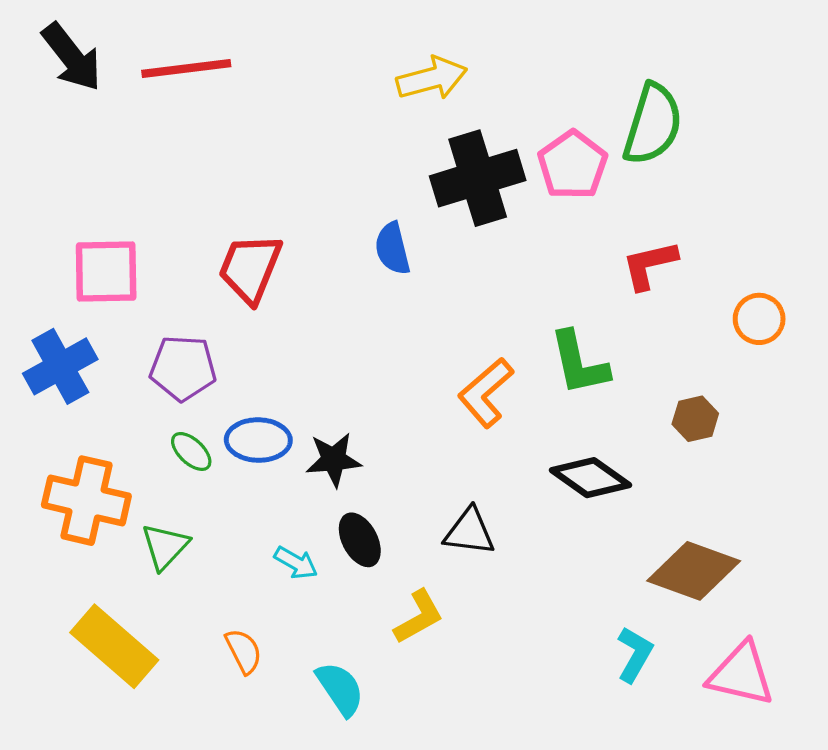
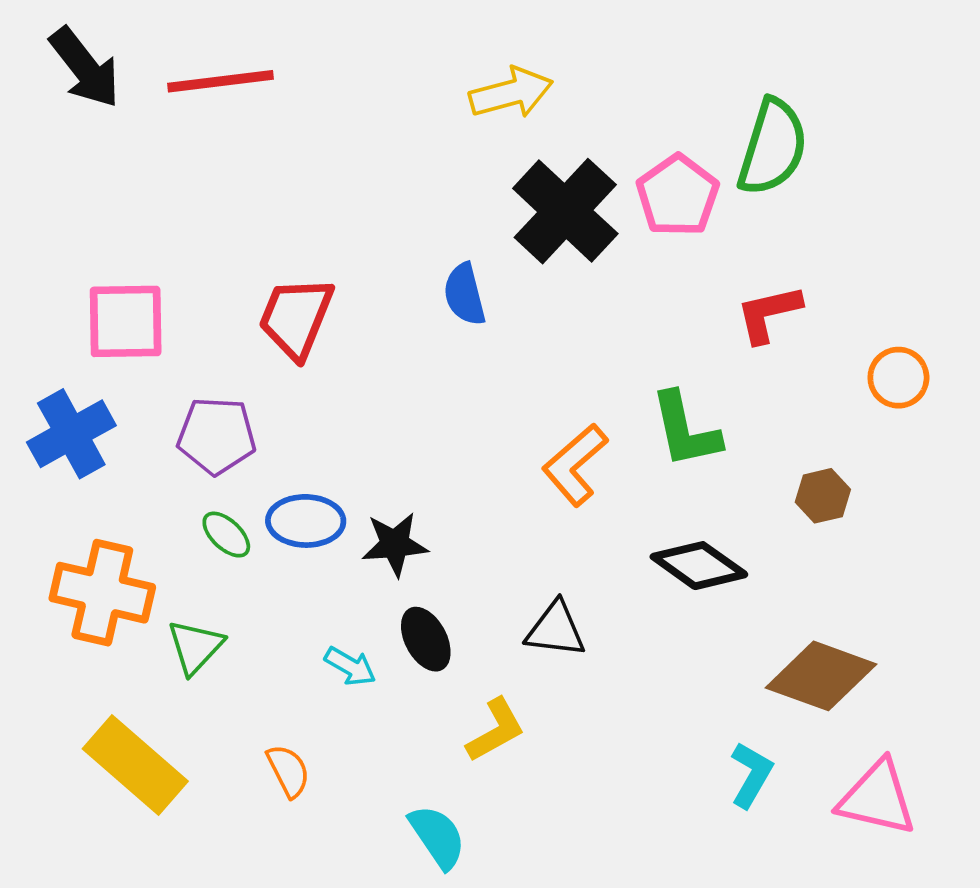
black cross: (478, 178) -> (565, 211), turned -30
cyan semicircle: (340, 689) -> (437, 837), moved

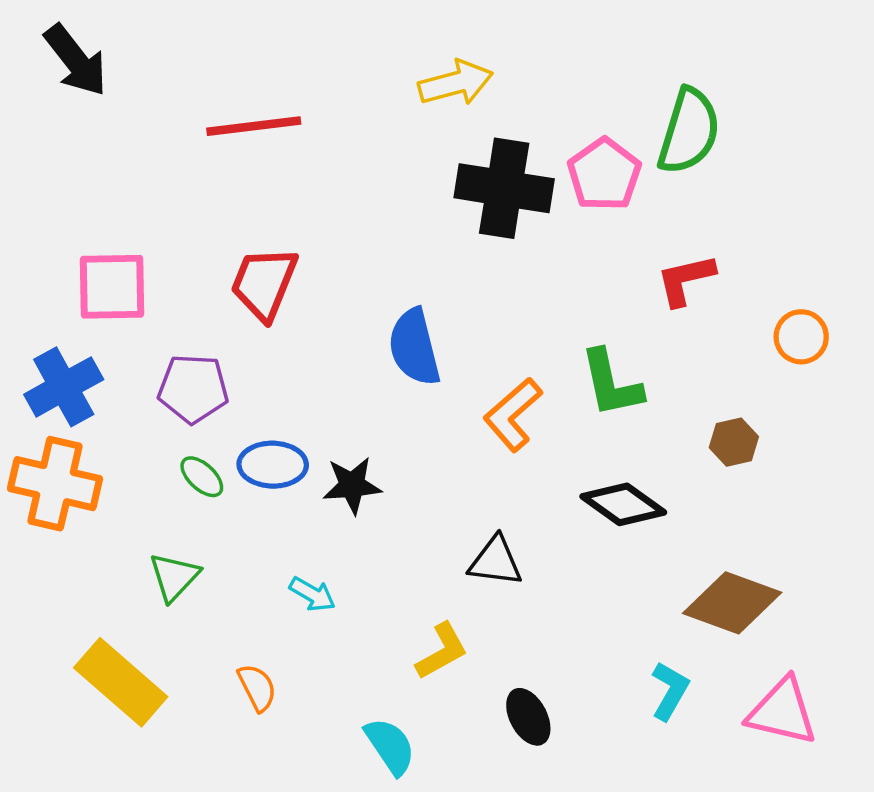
red line: (220, 81) -> (254, 126), moved
black cross: (565, 211) -> (504, 188), turned -34
blue semicircle: (465, 294) -> (414, 347), moved, size x1.4
orange cross: (102, 593) -> (55, 484), moved
black ellipse: (426, 639) -> (528, 717), moved

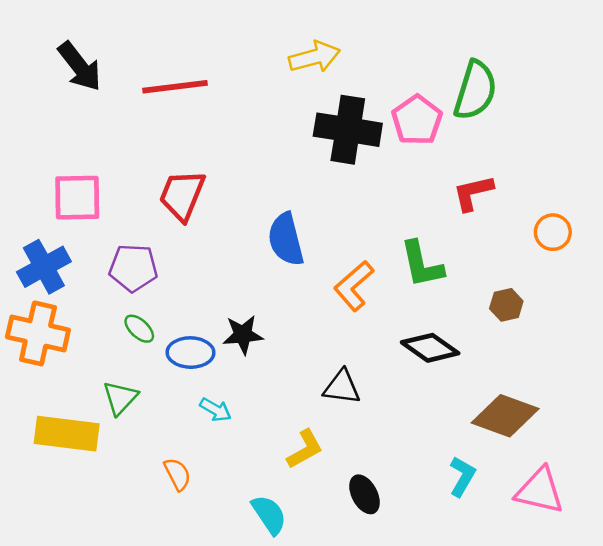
black arrow: (76, 60) -> (80, 66), moved
blue ellipse: (273, 465) -> (190, 353), moved
yellow rectangle: (121, 682) -> (67, 434), moved, turned -34

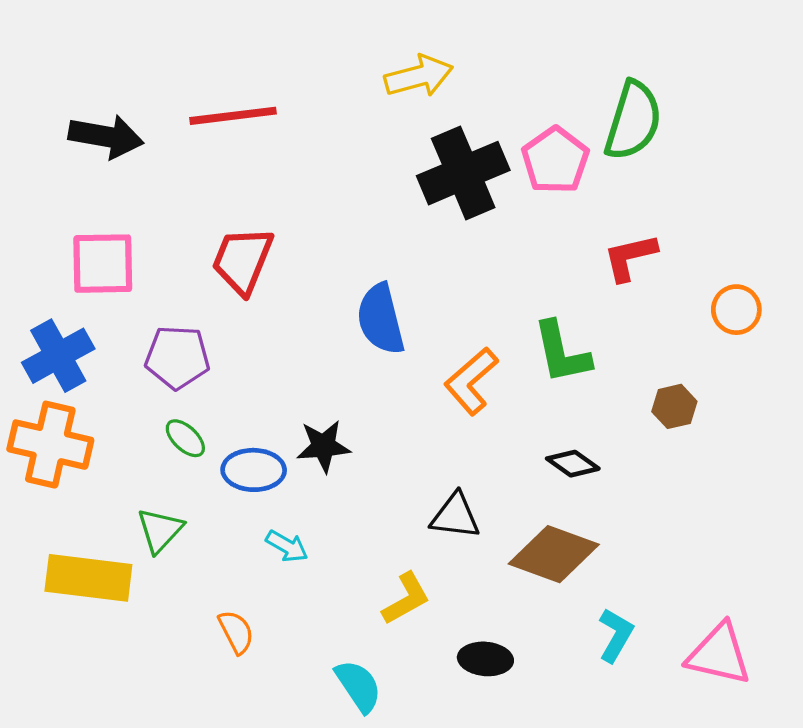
black arrow: (80, 66) -> (106, 136), moved, turned -42
black cross: (348, 130) -> (463, 173), turned -32
black diamond: (430, 348) -> (573, 464), size x0.7
brown diamond: (505, 416) -> (554, 554), moved
black ellipse: (364, 494) -> (485, 659), turned -57

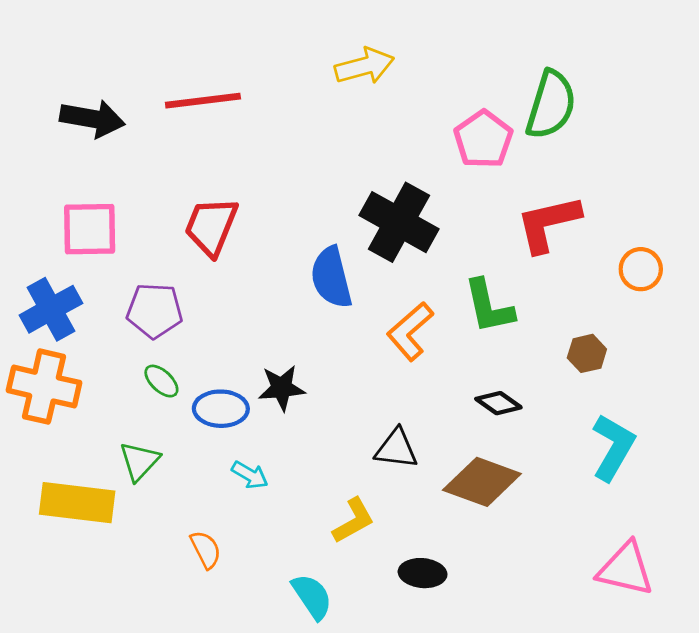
black cross: (463, 173) -> (399, 222), moved, turned -38
red L-shape: (630, 257) -> (548, 224), size x1.4
cyan L-shape: (616, 635) -> (613, 447), moved, size x1.4

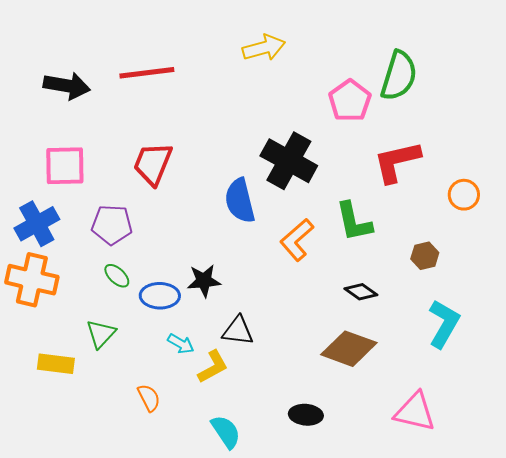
black triangle: (396, 449) -> (238, 331), moved
yellow rectangle: (77, 503) -> (56, 364), size x0.7
yellow L-shape: (353, 521) -> (213, 367), moved
pink triangle: (626, 569) -> (415, 412), moved

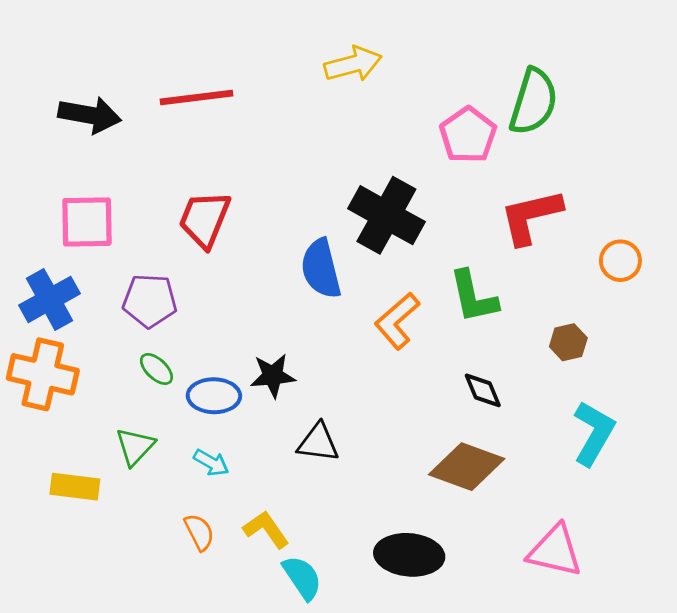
black diamond: (361, 292) -> (483, 390), turned 32
cyan arrow: (181, 344) -> (211, 463), moved
yellow L-shape: (213, 367) -> (266, 529), moved, turned -96
black ellipse: (306, 415) -> (409, 555), size x1.5

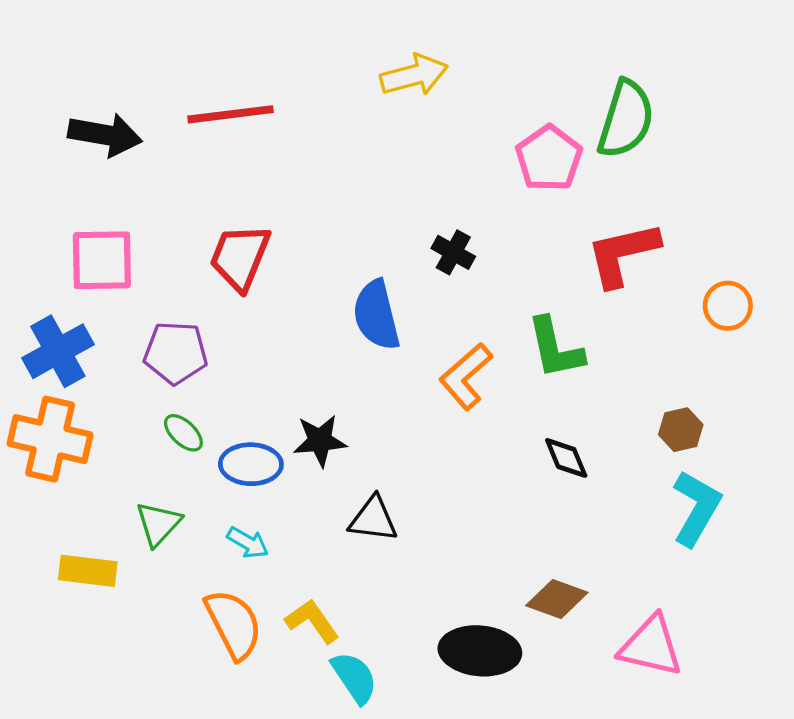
black cross: (386, 215) -> (453, 252), size x0.5
brown hexagon: (568, 342) -> (681, 430), moved
brown diamond: (467, 467) -> (557, 599), moved, size x0.7
orange semicircle: (199, 532) -> (234, 624), size x1.6

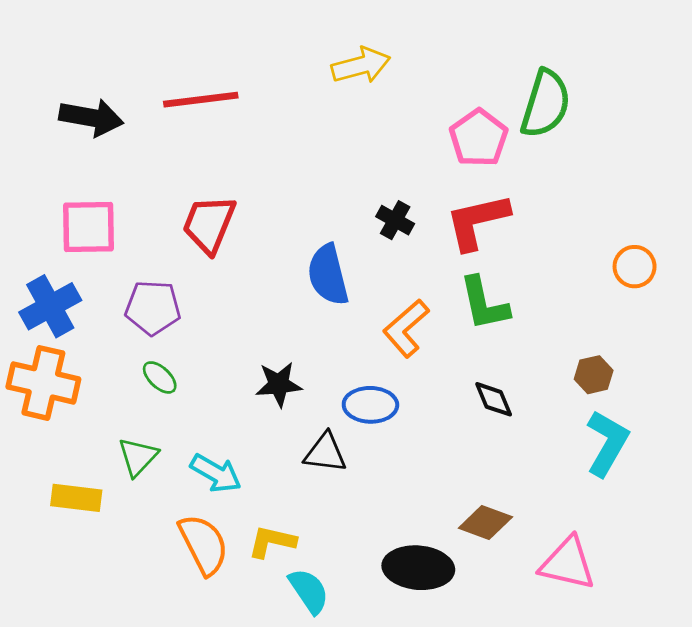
red L-shape: (623, 254) -> (477, 221), moved
blue ellipse: (251, 464) -> (370, 405), moved
cyan arrow: (248, 543) -> (216, 473), size x1.4
yellow L-shape: (312, 621) -> (272, 542), turned -42

